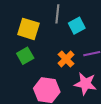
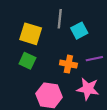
green square: (25, 56) -> (27, 61), turned -35
orange cross: (66, 59) -> (68, 64), turned -35

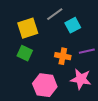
gray line: (60, 19) -> (55, 14), turned 48
yellow square: (31, 34) -> (28, 28), turned -35

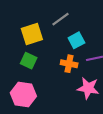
cyan square: (73, 25) -> (76, 40), moved
pink hexagon: (45, 85) -> (23, 95), moved

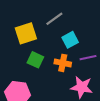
green square: (29, 61) -> (35, 60), moved

